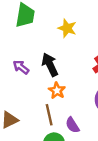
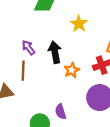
orange star: (57, 91) -> (72, 70), moved
brown line: (49, 115) -> (23, 71), moved

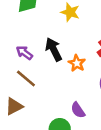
brown line: (23, 71) -> (26, 79), turned -36

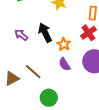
brown line: (26, 79) -> (33, 72), moved
purple semicircle: (78, 110) -> (64, 64), moved

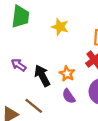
black arrow: (45, 33) -> (42, 76), moved

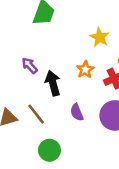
yellow star: (60, 27) -> (100, 37), moved
orange star: (67, 74) -> (85, 70), moved

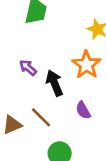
orange star: (85, 70) -> (86, 65), size x1.5

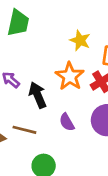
brown line: (41, 117) -> (24, 130), turned -30

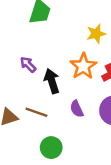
yellow star: (80, 40) -> (96, 34), turned 30

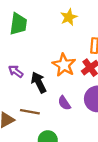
yellow star: (96, 34) -> (69, 17), moved

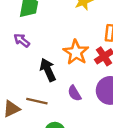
purple arrow: (16, 71) -> (22, 40), moved

